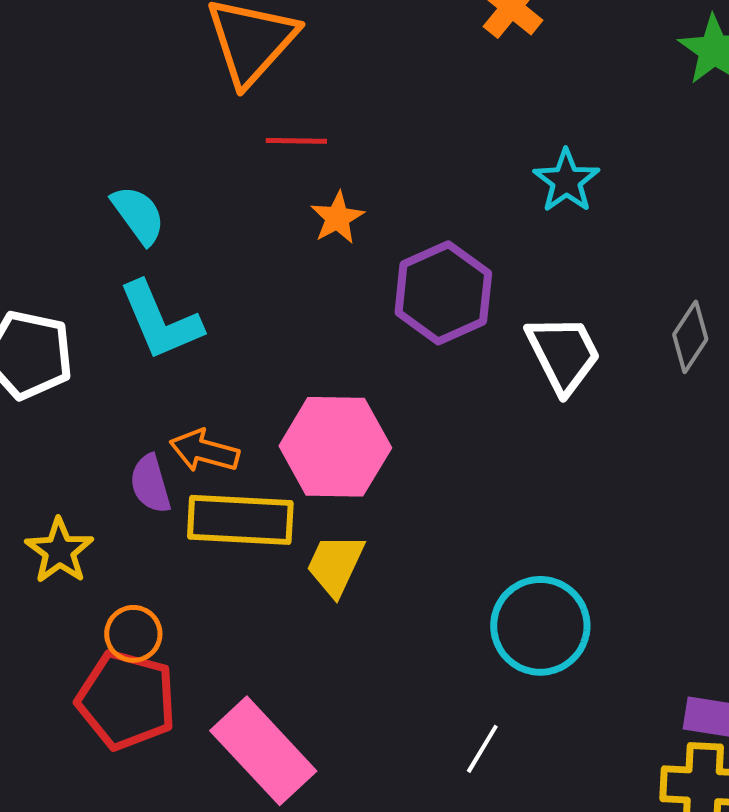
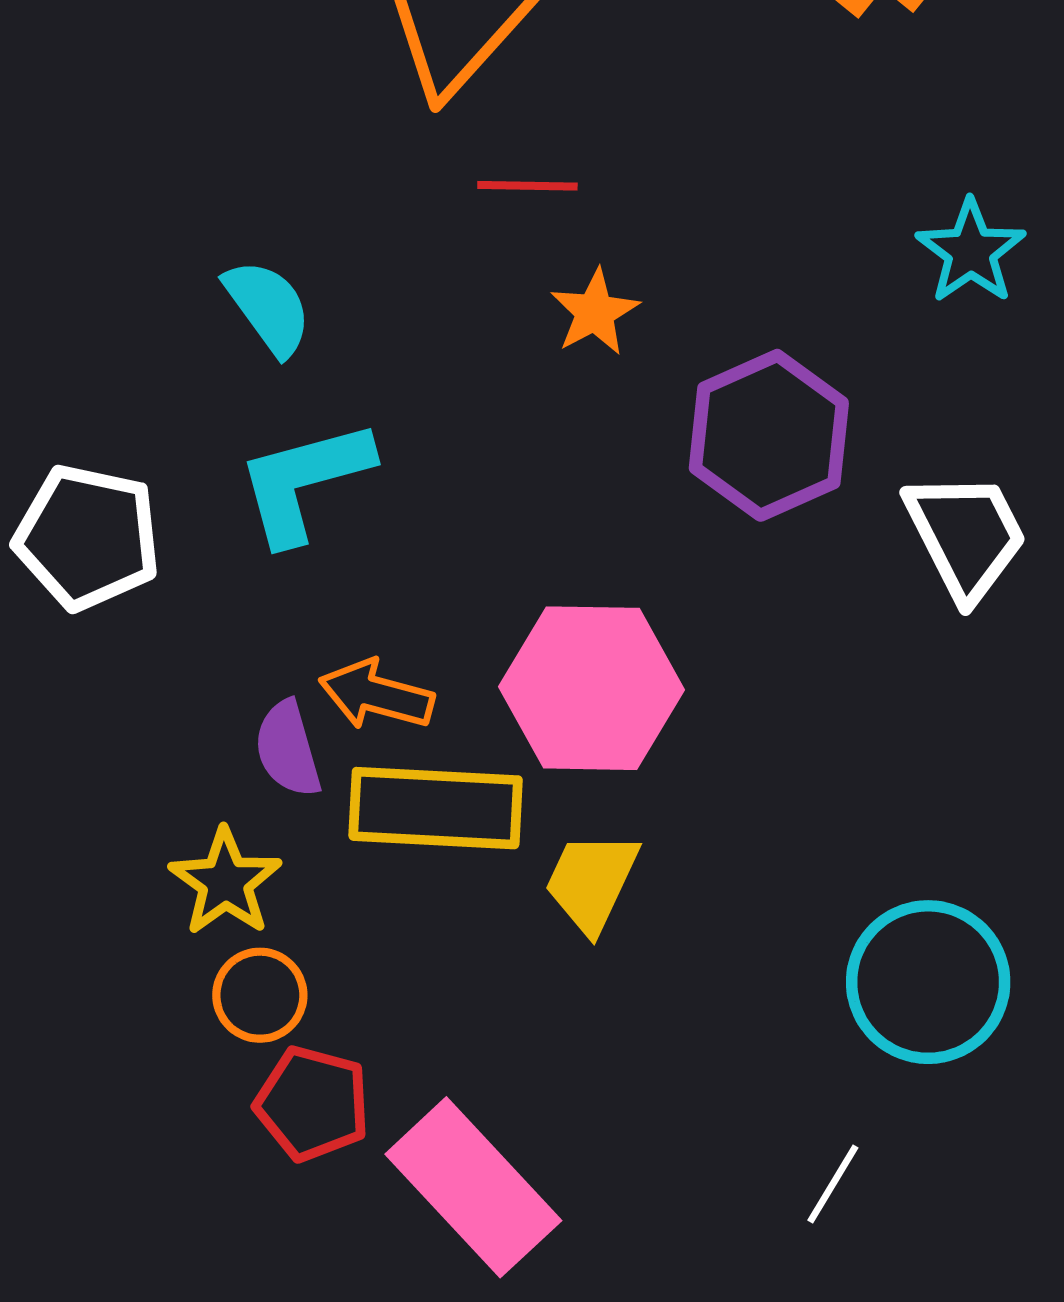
cyan L-shape: (160, 321) -> (304, 481), turned 98
yellow star: (59, 551) -> (225, 882), moved
red pentagon: (126, 700) -> (312, 1104), moved, size x0.7

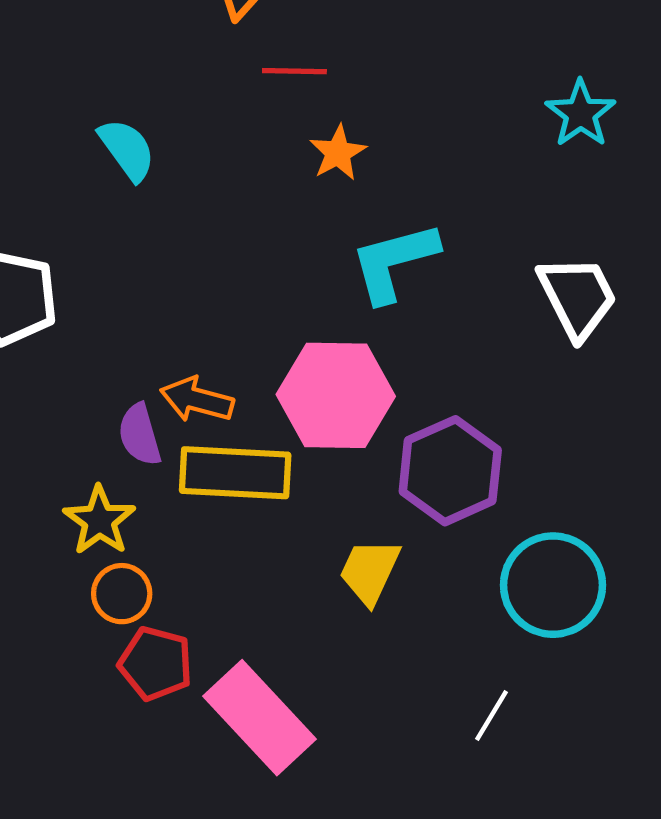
purple hexagon: (769, 435) -> (450, 471), moved
cyan L-shape: (304, 481) -> (394, 262), moved
yellow trapezoid: (592, 882) -> (370, 571), moved

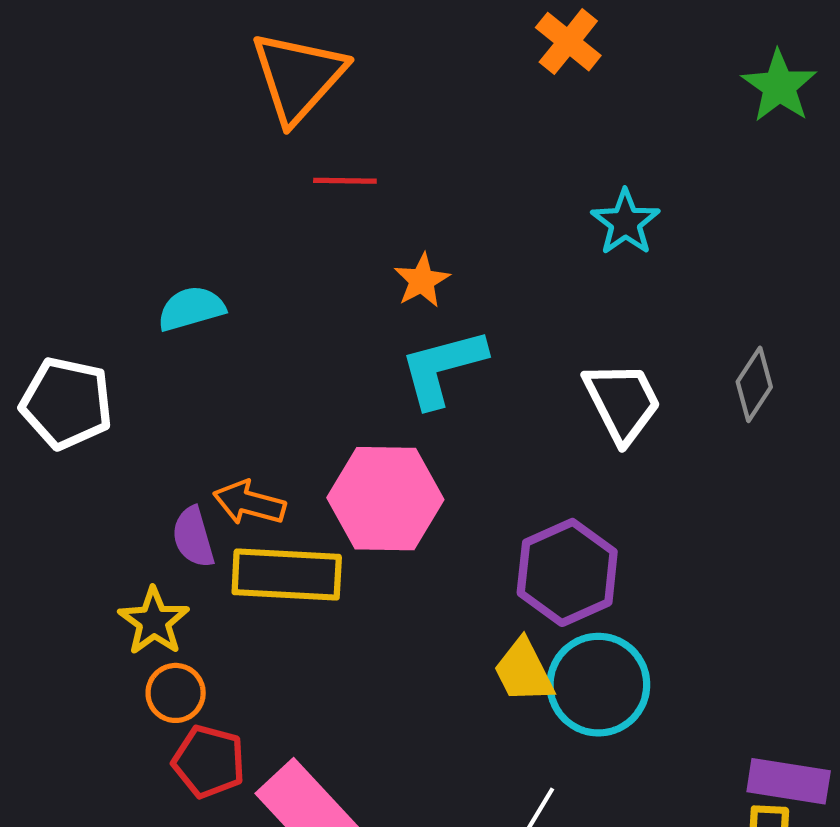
cyan semicircle: (127, 150) -> (191, 309), moved, turned -70
orange star: (338, 153) -> (422, 281), moved
purple hexagon: (450, 471) -> (567, 572), moved
yellow trapezoid: (370, 571) -> (524, 671), moved, turned -52

